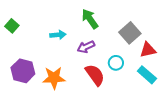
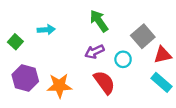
green square: (12, 26) -> (15, 42), moved
cyan arrow: (58, 35) -> (46, 30), moved
cyan circle: (116, 63) -> (123, 59), moved

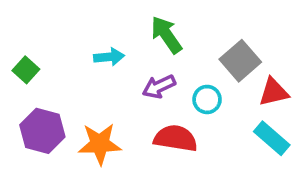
cyan arrow: (46, 30) -> (109, 57), moved
red semicircle: (104, 82) -> (176, 138), turned -45

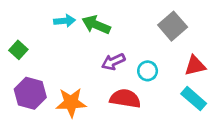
green arrow: (166, 35) -> (96, 25), moved, turned -32
cyan arrow: (109, 57) -> (65, 21), moved
gray square: (240, 61) -> (173, 26), moved

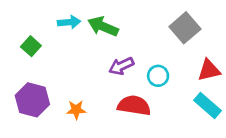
green square: (18, 50) -> (31, 46), moved
orange star: (71, 103) -> (76, 110), size x0.6

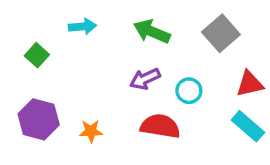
green arrow: (103, 26) -> (152, 32), moved

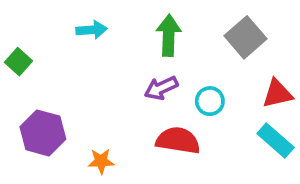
green arrow: (152, 32) -> (169, 35), turned 69
green square: (37, 55) -> (19, 62), moved
orange star: (91, 131) -> (101, 161), moved

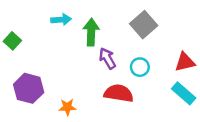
green arrow: (169, 35) -> (91, 32), moved
gray square: (246, 37) -> (144, 25), moved
purple arrow: (161, 88) -> (107, 58), turned 85

